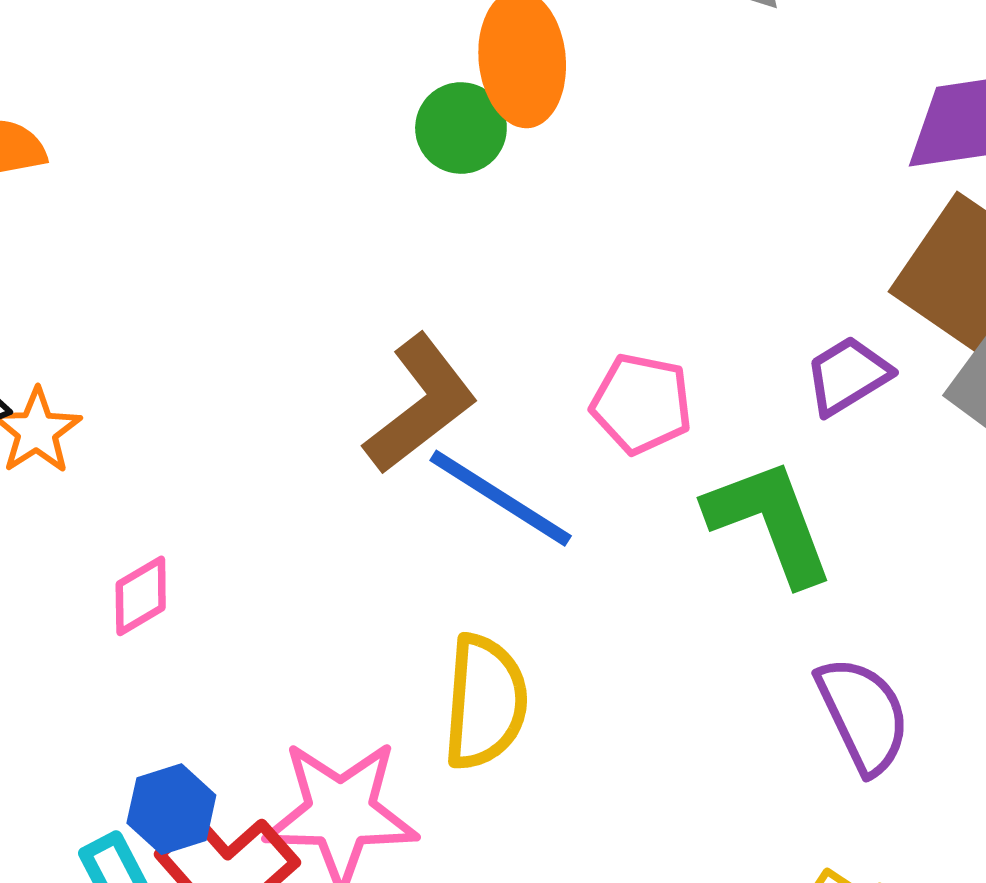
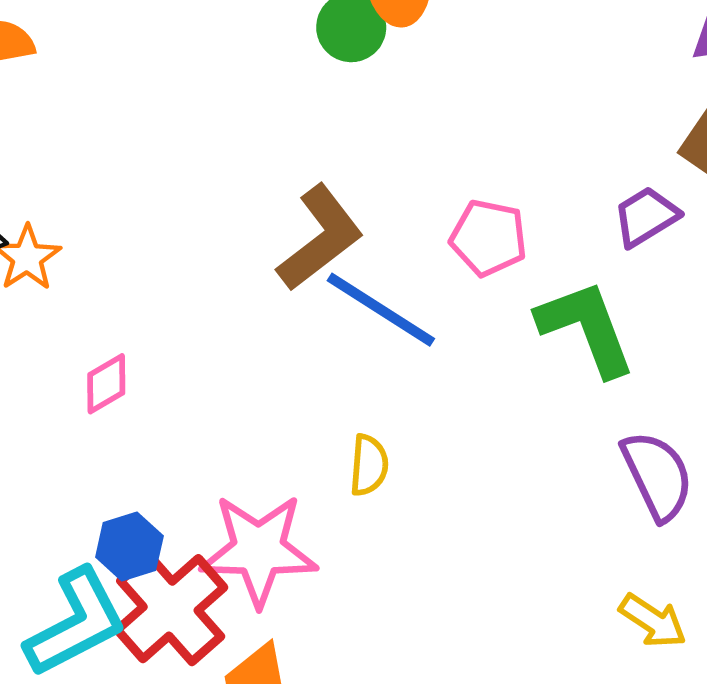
yellow semicircle: (485, 702) -> (369, 465), size x0.6

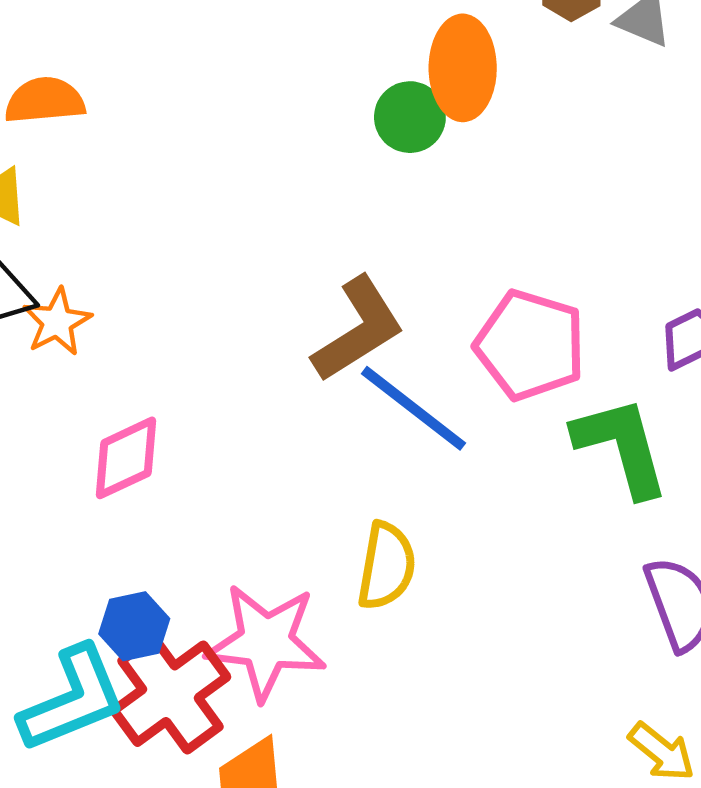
pink pentagon: (489, 238) -> (530, 345), size x1.4
pink diamond: (106, 384) -> (126, 458), size x1.4
yellow semicircle: (369, 465) -> (386, 566), size x1.4

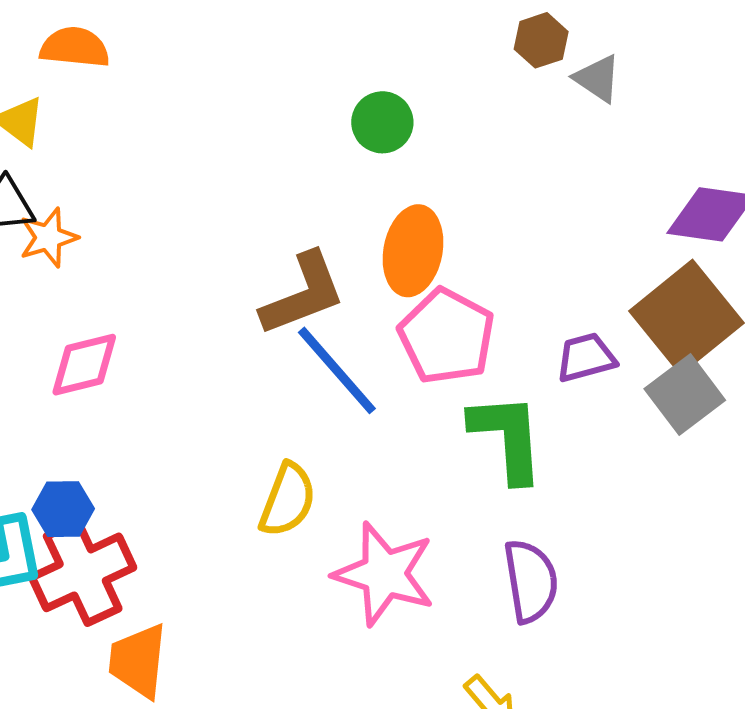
orange ellipse: (463, 68) -> (413, 251), moved
pink star: (266, 642) -> (384, 574), moved

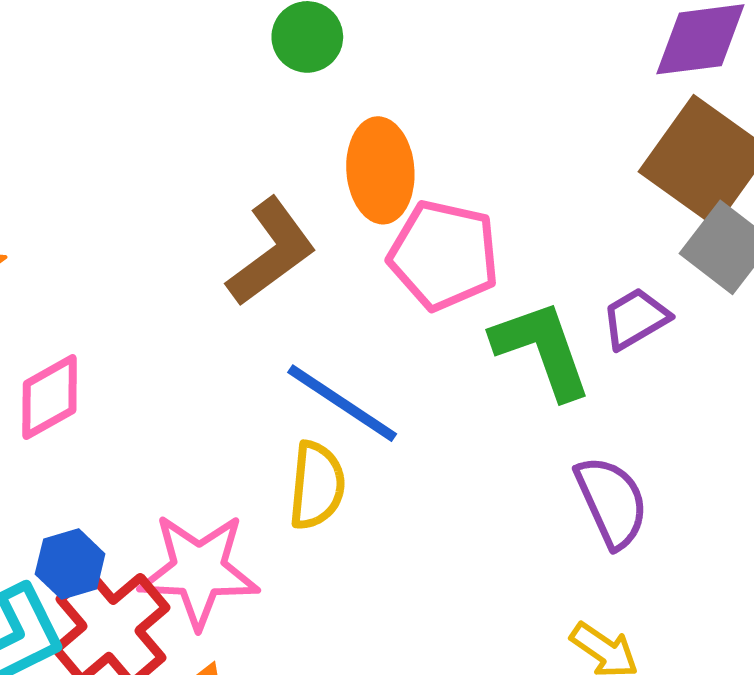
purple trapezoid: (586, 358) -> (636, 319), moved
blue line: (337, 370) -> (342, 403), moved
pink star: (384, 574) -> (199, 571), moved

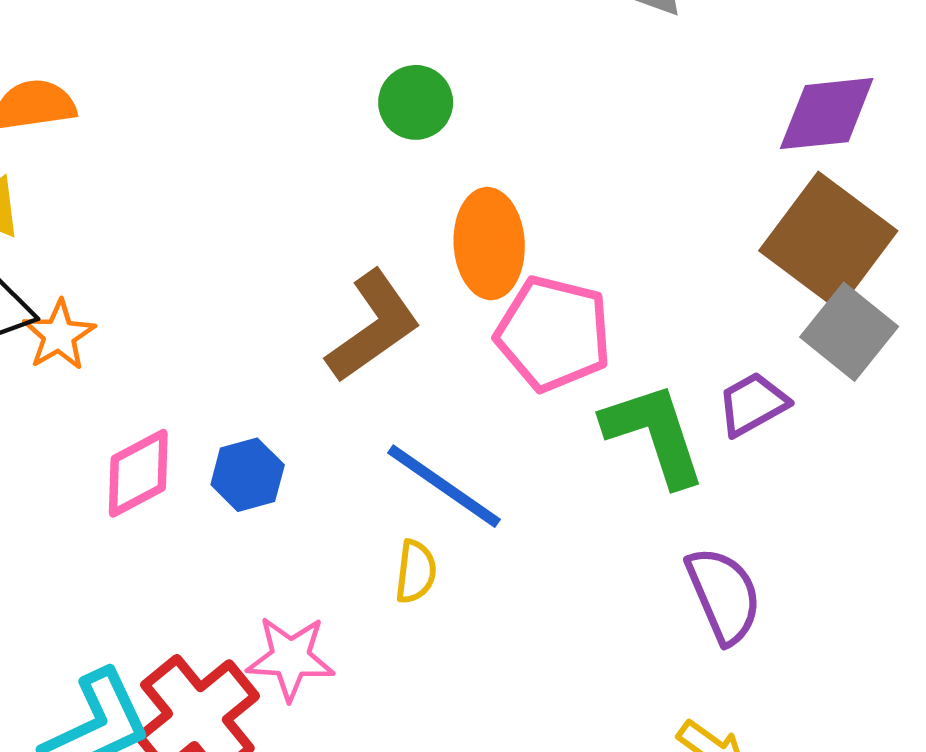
yellow semicircle: (317, 485) -> (416, 572), size x0.7
blue hexagon: (70, 564) -> (248, 475), moved
pink star: (199, 571) -> (290, 658), size x0.7

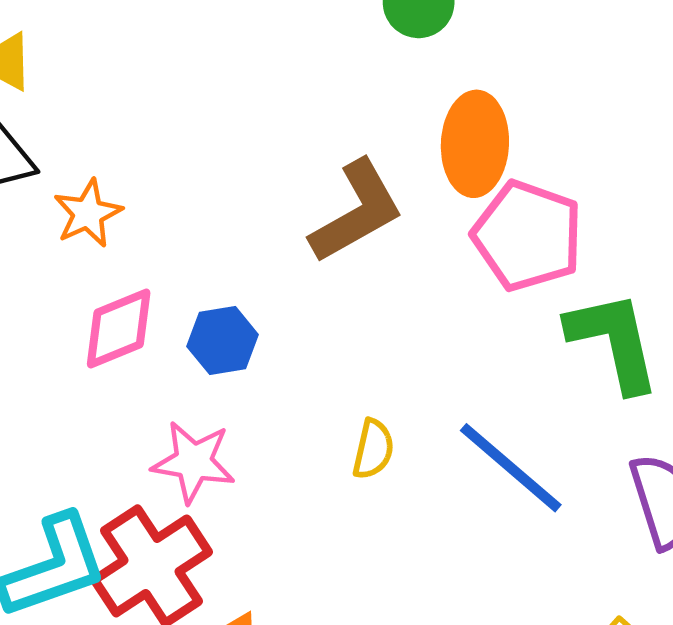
orange star: (59, 335) -> (88, 213), moved
blue line: (444, 486) -> (511, 468), moved
pink star: (290, 658) -> (193, 462), moved

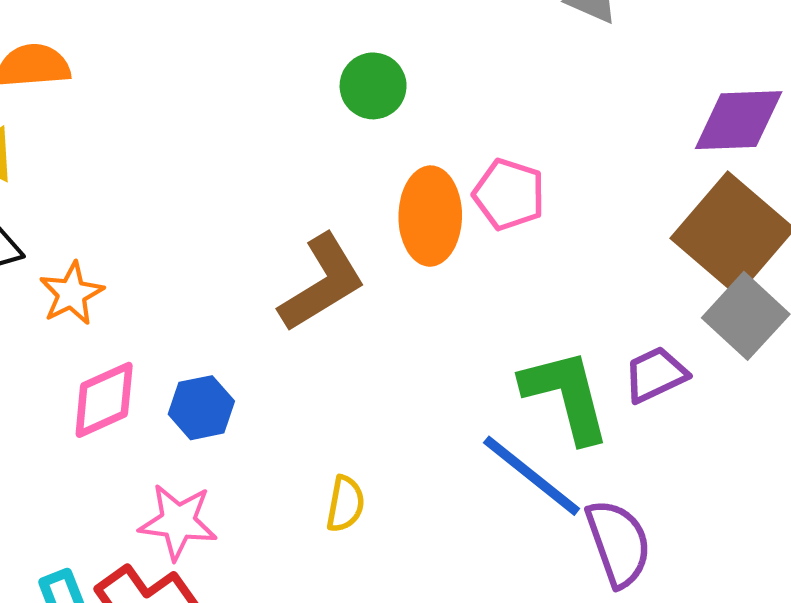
pink pentagon: (528, 236) -> (509, 194), moved, size x0.7
blue line: (511, 468) -> (532, 476), moved

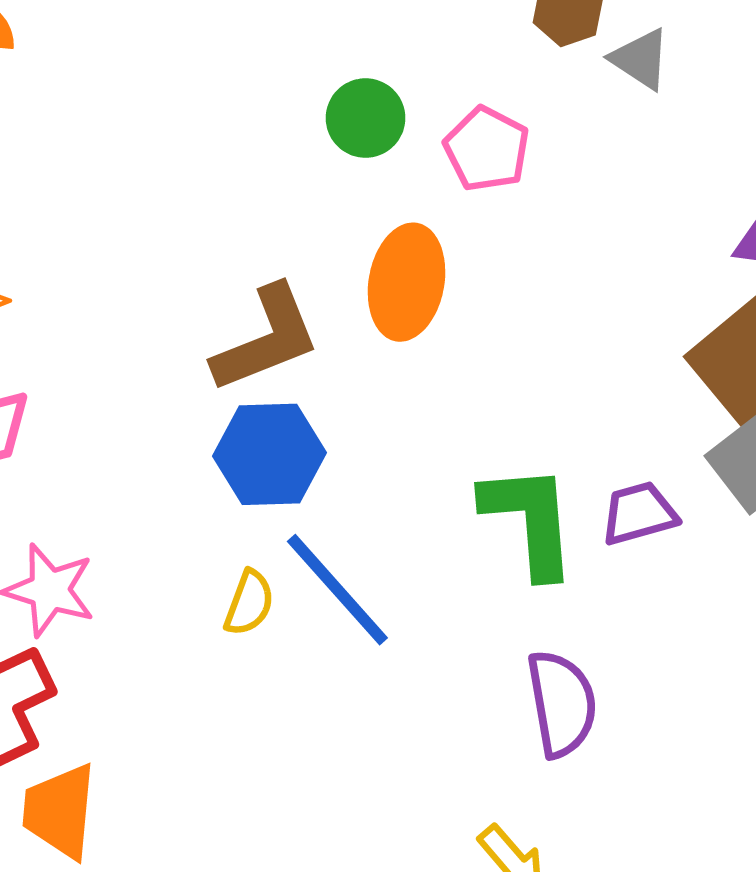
pink pentagon: (509, 194) -> (487, 149), moved
blue hexagon: (201, 408) -> (269, 454), moved, size x1.4
blue line: (532, 476) -> (337, 590), moved

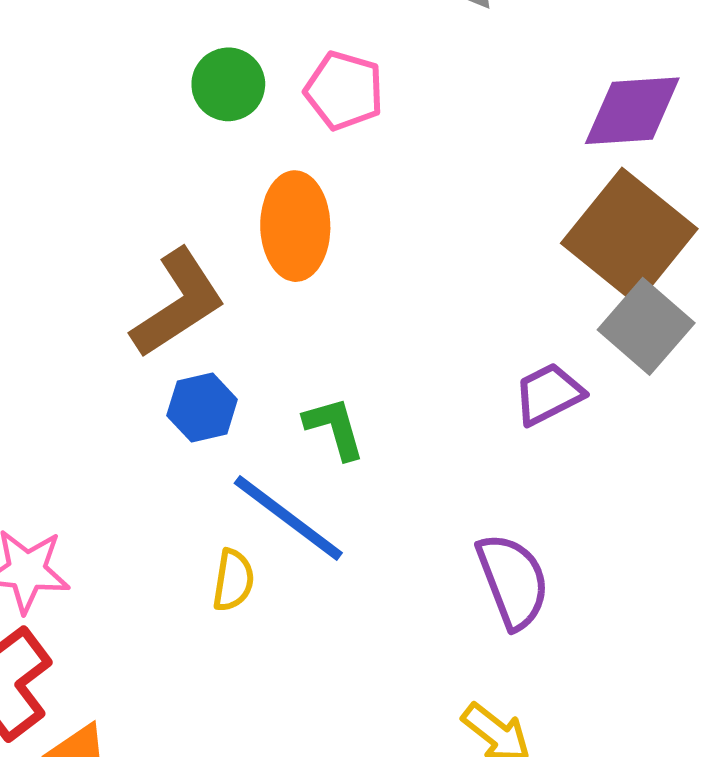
blue hexagon: (269, 454) -> (202, 407), size x0.7
green L-shape: (530, 520) -> (334, 428), moved, size x0.6
yellow semicircle: (249, 603) -> (233, 580), moved

